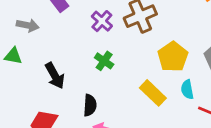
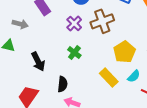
cyan semicircle: (187, 89) -> (134, 76), turned -128

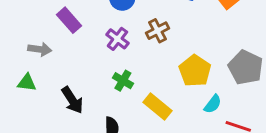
brown cross: (102, 21) -> (158, 31), size x0.7
yellow rectangle: (109, 78) -> (158, 106), moved

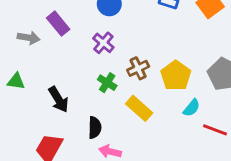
brown cross: (158, 31) -> (138, 68), moved
gray arrow: (40, 49) -> (29, 38), moved

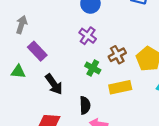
purple rectangle: (58, 24) -> (37, 51), moved
gray arrow: (29, 38) -> (21, 25), moved, turned -78
yellow rectangle: (139, 108) -> (120, 87), turned -50

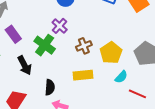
green cross: (93, 68) -> (45, 45), moved, size x1.5

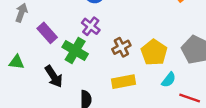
purple rectangle: (13, 34) -> (47, 33), moved

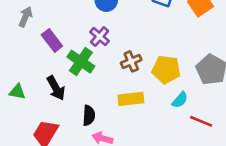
yellow pentagon: (154, 52) -> (166, 69), turned -30
green triangle: (17, 62) -> (17, 92), moved

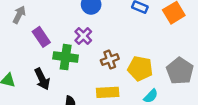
green cross: (81, 62) -> (66, 57), turned -30

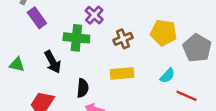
purple rectangle: (41, 37) -> (37, 18), moved
yellow pentagon: (140, 68) -> (164, 33), moved

